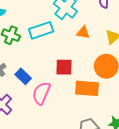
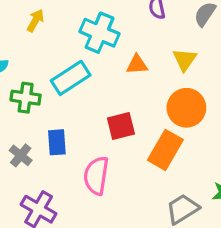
blue rectangle: (23, 76) -> (57, 142), moved, turned 56
orange rectangle: (87, 88) -> (165, 150), turned -50

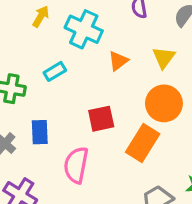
yellow arrow: (35, 21) -> (41, 16), moved
orange triangle: (137, 65) -> (118, 61), turned -35
cyan rectangle: (71, 78) -> (55, 71), size x0.6

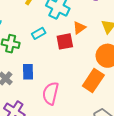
red square: (101, 119) -> (65, 41), moved

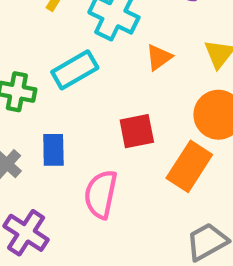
cyan rectangle: (39, 33) -> (75, 70), size x1.5
red square: (65, 41) -> (137, 131), moved

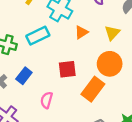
blue rectangle: (53, 150) -> (24, 76), turned 35
pink semicircle: (101, 194) -> (47, 100), size x0.7

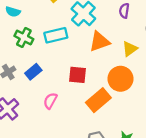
orange triangle: (81, 32) -> (99, 41), size x1.5

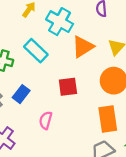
cyan rectangle: (56, 35) -> (36, 51), turned 70
orange rectangle: (98, 100) -> (108, 119), moved, turned -45

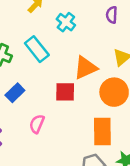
cyan cross: (60, 22) -> (66, 22), size x0.7
orange triangle: (83, 47) -> (85, 68), moved

